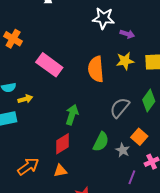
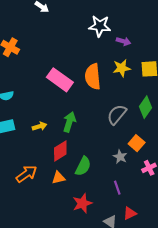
pink rectangle: (49, 65) -> (60, 80), moved
yellow arrow: (25, 99) -> (40, 126), moved
green semicircle: (101, 142) -> (83, 166), moved
purple line: (132, 177) -> (117, 188), moved, turned -40

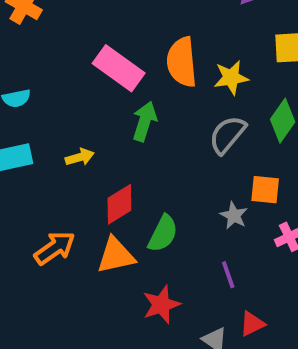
yellow star: (122, 68) -> (231, 78), moved
green arrow: (69, 122) -> (145, 121), moved
orange square: (137, 143) -> (265, 190), turned -35
orange triangle: (58, 178) -> (116, 256), size x1.5

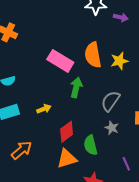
gray semicircle: (227, 135) -> (110, 101), moved
gray star: (234, 215) -> (112, 128), moved
green semicircle: (163, 234) -> (90, 145), turned 144
orange arrow: (55, 248) -> (22, 150), moved

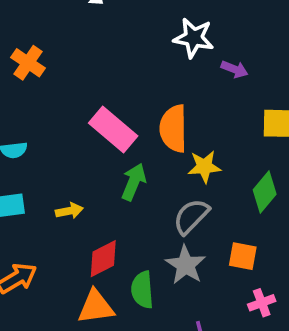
yellow star: (119, 61) -> (204, 167), moved
gray star: (112, 128) -> (186, 265), size x1.5

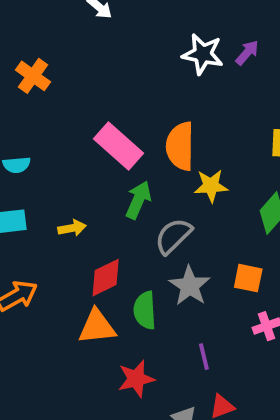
purple arrow: (234, 69) -> (247, 53), moved, turned -72
gray semicircle: (191, 216) -> (173, 236), moved

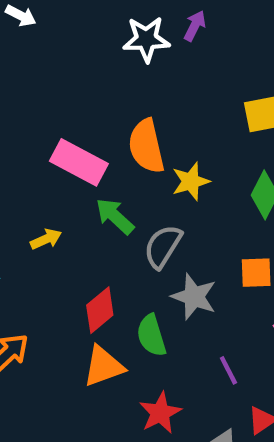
green arrow: (138, 200) -> (115, 216), turned -57
yellow arrow: (72, 228) -> (46, 239), moved

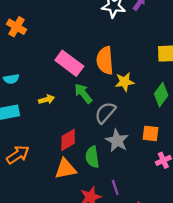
purple line: (228, 370) -> (115, 187), moved

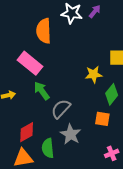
orange semicircle: (105, 60) -> (44, 31), moved
yellow star: (125, 82) -> (94, 74), moved
orange square: (150, 133) -> (102, 119), moved

